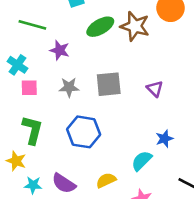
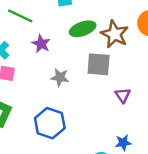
gray square: (109, 84) -> (99, 64), moved
gray star: (69, 87) -> (60, 77), moved

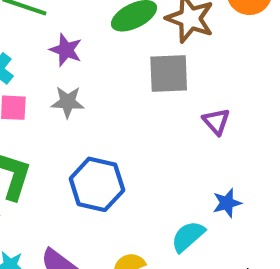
gray star: (60, 77) -> (68, 102), moved

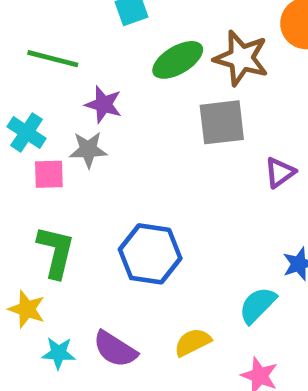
gray star: (68, 102) -> (88, 150), moved
purple triangle: (216, 121) -> (280, 173), turned 40

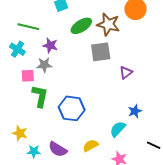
cyan cross: (27, 132) -> (17, 49), moved
green L-shape: (56, 252) -> (40, 96), moved

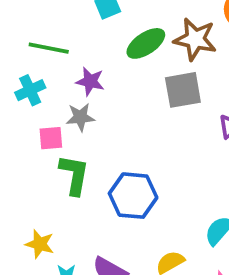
cyan cross: (17, 49) -> (30, 90), turned 35

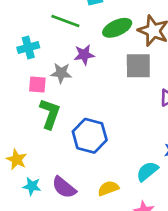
green line: (49, 48) -> (65, 21), moved
purple star: (90, 81) -> (84, 55), moved, turned -30

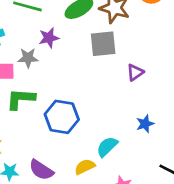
green L-shape: (50, 114) -> (21, 99), turned -100
cyan semicircle: (147, 171) -> (107, 147), moved

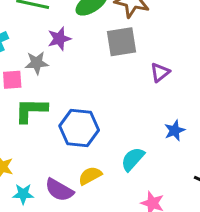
yellow semicircle: (85, 167) -> (90, 176), moved

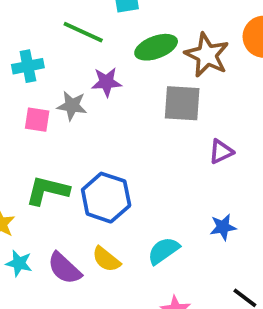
green L-shape: (31, 110) -> (47, 191), moved
yellow semicircle: (90, 176) -> (106, 259), turned -125

